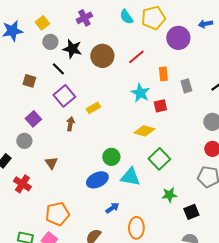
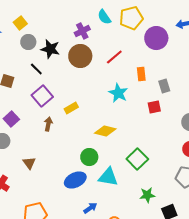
purple cross: (84, 18) -> (82, 31), moved
red square: (160, 106) -> (154, 107), moved
yellow diamond: (144, 131) -> (105, 131), moved

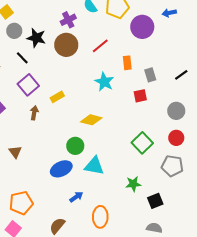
green square: (137, 159) -> (142, 143), moved

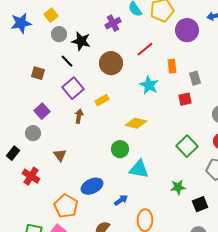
brown circle: (66, 45) -> (111, 63), moved
blue ellipse: (61, 169) -> (92, 186), moved
orange pentagon: (21, 203) -> (66, 206), turned -30

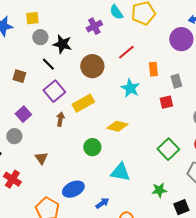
yellow square: (51, 15) -> (32, 18), turned 32
purple circle: (187, 30) -> (181, 39), moved
yellow rectangle: (102, 100) -> (83, 103), size x1.5
green circle: (120, 149) -> (92, 147), moved

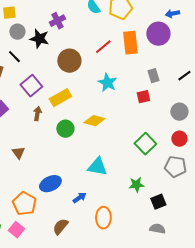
purple cross: (94, 26) -> (57, 21), moved
black line: (48, 64) -> (14, 57), moved
orange rectangle: (153, 69) -> (130, 43), moved, size x1.6
green circle: (92, 147) -> (65, 129), moved

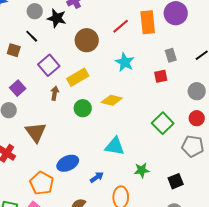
brown triangle: (18, 153) -> (36, 132), size x1.6
green star: (136, 185) -> (142, 170), moved

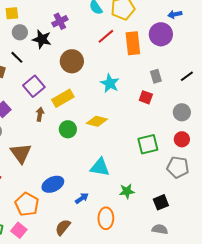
red line: (121, 26) -> (106, 36), moved
red square: (161, 76) -> (146, 97), turned 32
green square: (163, 123) -> (148, 144), turned 30

